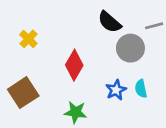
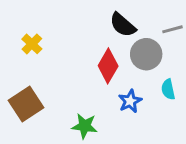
red diamond: (74, 65) -> (108, 66), moved
cyan semicircle: (141, 89) -> (168, 89), moved

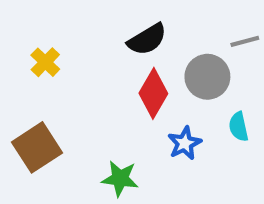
black semicircle: (123, 25) -> (147, 39), moved, turned -72

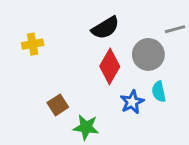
yellow cross: (45, 62) -> (33, 44), turned 36
cyan semicircle: (239, 127) -> (159, 92), moved
brown square: (37, 147) -> (58, 105), moved, size x0.6

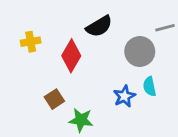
red diamond: (110, 66) -> (71, 56), moved

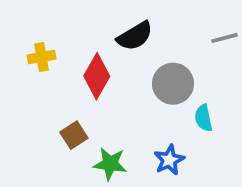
gray circle: (140, 52) -> (173, 84), moved
blue star: (124, 96) -> (169, 160), moved

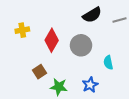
black semicircle: (135, 36) -> (92, 15), moved
gray circle: (173, 84) -> (81, 45), moved

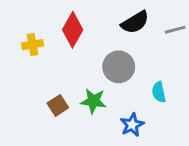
red diamond: (52, 40) -> (73, 30), moved
green star: (59, 87) -> (93, 101), moved

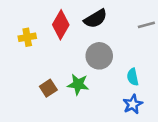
black semicircle: (135, 22) -> (95, 19), moved
blue star: (132, 125) -> (133, 104), moved

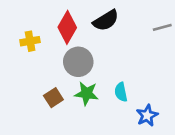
gray circle: (99, 56) -> (78, 62), moved
cyan semicircle: (133, 77) -> (121, 92), moved

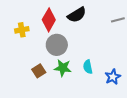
blue star: (147, 115) -> (113, 77), moved

